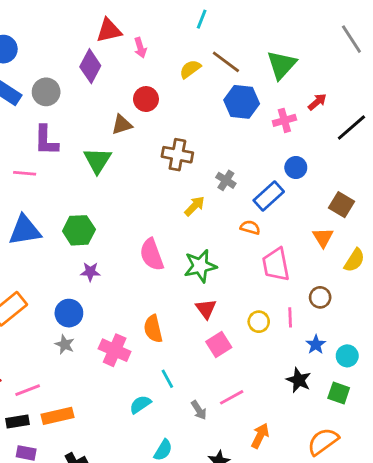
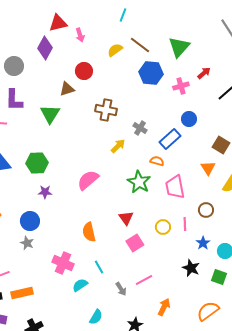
pink semicircle: (152, 255) -> (88, 180), turned 70
green star: (200, 266) -> (139, 182), moved, turned -30
pink cross: (115, 350) -> (63, 263), moved

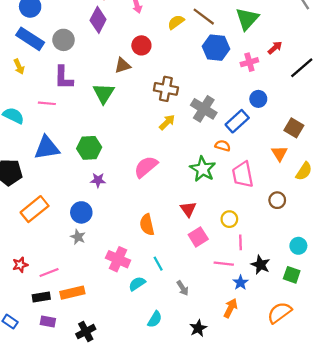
gray cross: (140, 128) -> (204, 109), size x1.6
yellow arrow: (118, 146) -> (167, 122), moved
pink line: (185, 224) -> (240, 242), moved
blue star: (203, 243) -> (240, 283), moved
pink line: (144, 280) -> (224, 264), moved, turned 36

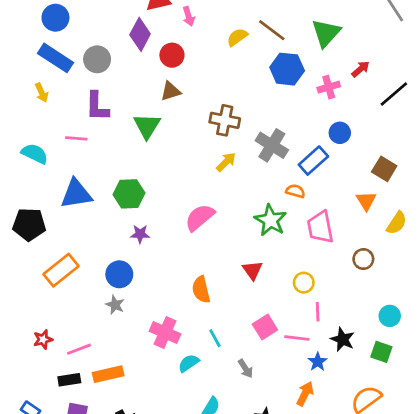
red circle: (141, 45) -> (172, 55), moved
pink square: (198, 237) -> (265, 327), moved

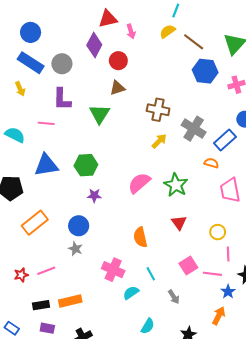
yellow semicircle: (237, 37) -> (167, 31), moved
green star: (270, 220) -> (176, 185), moved
pink line: (79, 349) -> (46, 271), moved

